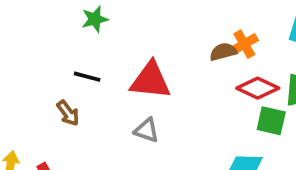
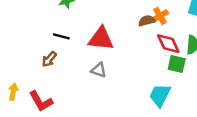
red diamond: (258, 88) -> (168, 44), turned 40
brown arrow: (68, 113) -> (49, 59), turned 77

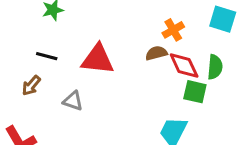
brown semicircle: (147, 21) -> (156, 53), moved
gray triangle: (99, 70) -> (73, 101), moved

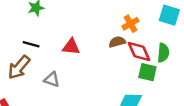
red triangle: (98, 59) -> (71, 47), size x0.7
brown arrow: (31, 86) -> (19, 67), size x1.5

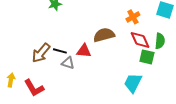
brown semicircle: (117, 42) -> (104, 35), moved, size x1.5
black line: (31, 44) -> (60, 51), moved
red triangle: (71, 47) -> (84, 51), moved

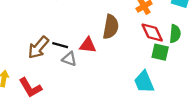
brown semicircle: (104, 35) -> (111, 27), turned 115
cyan trapezoid: (133, 83) -> (144, 82), turned -50

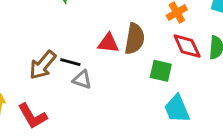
red triangle: (88, 45) -> (108, 43), moved
green square: (160, 52) -> (161, 71), moved

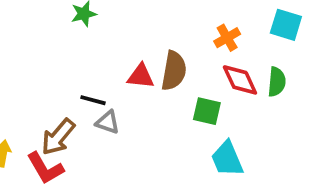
brown arrow: (43, 65) -> (58, 137), moved

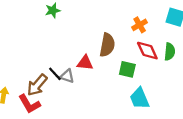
red triangle: (141, 76) -> (85, 63), moved
black line: (93, 100) -> (55, 74), moved, turned 32

